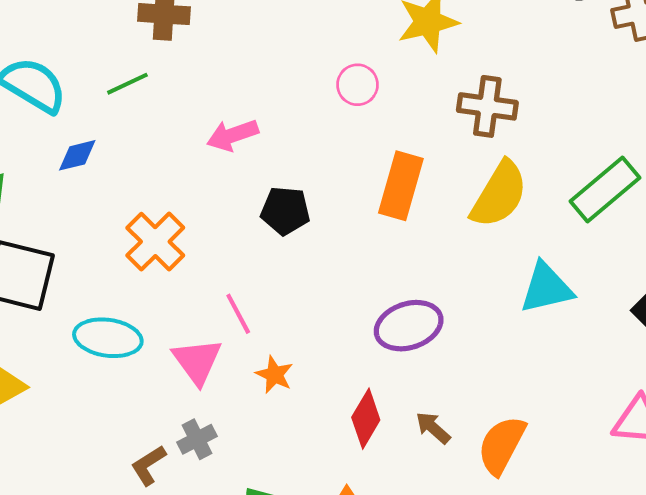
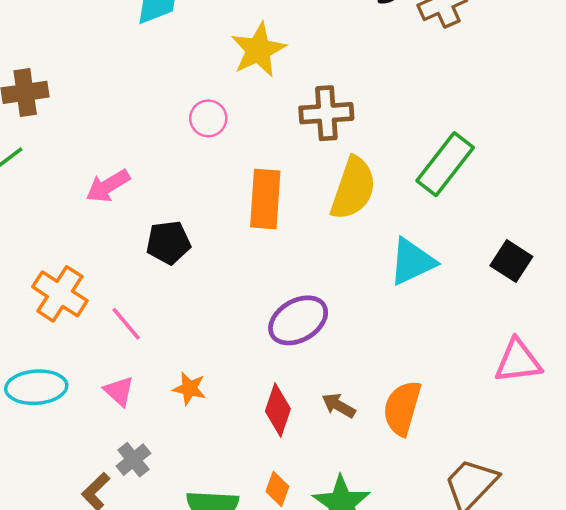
pink line: (238, 314) -> (126, 324), moved
pink triangle: (197, 361) -> (119, 391), size x0.7

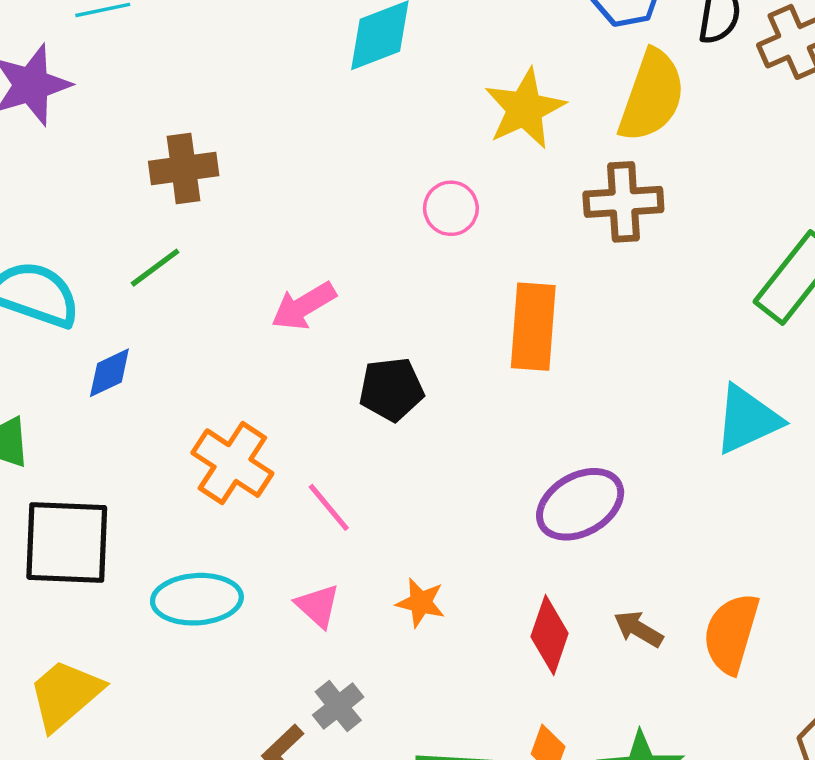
yellow semicircle: (353, 188) -> (652, 96), moved

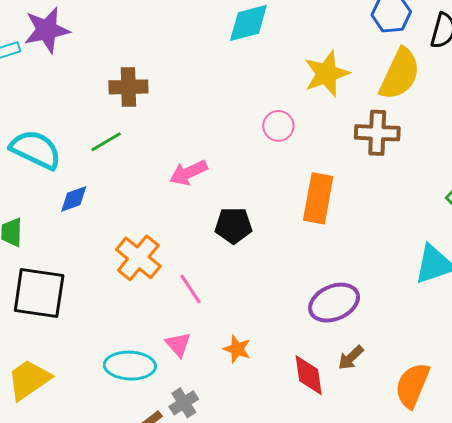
cyan ellipse: (197, 599) -> (130, 366), moved
brown arrow: (638, 629) -> (351, 358), moved, turned -80
red diamond: (550, 635) -> (309, 375), turned -33

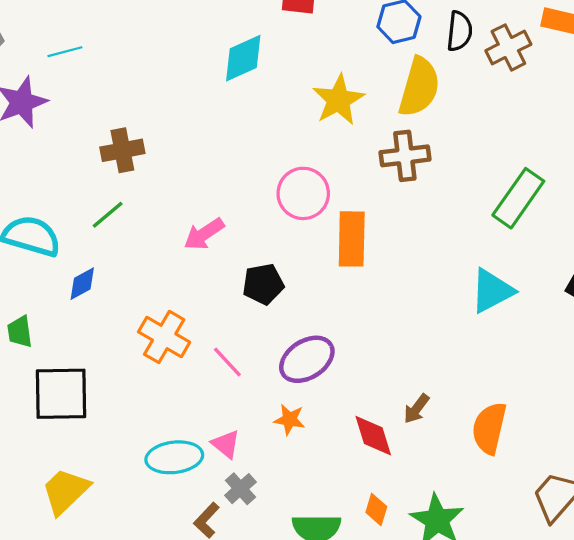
pink circle: (278, 126) -> (303, 193), moved, size x1.5
purple ellipse: (334, 303) -> (307, 359), moved
pink triangle: (178, 344) -> (226, 444), moved

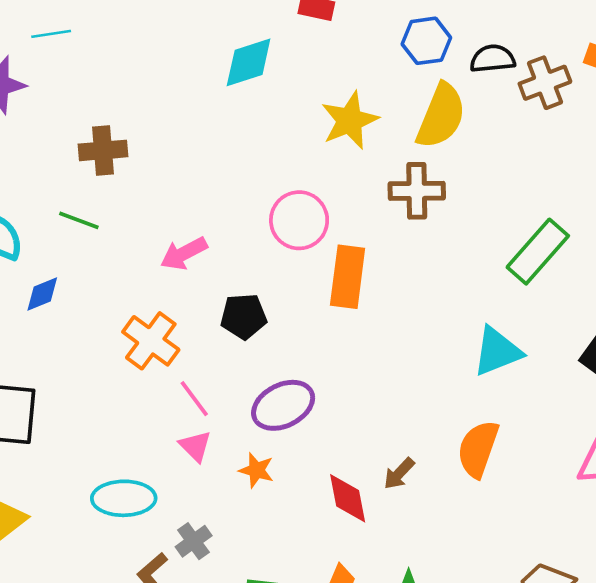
black semicircle: (459, 31) -> (493, 59), turned -108
green line: (108, 215) -> (79, 220), turned 54
orange cross: (164, 337) -> (151, 341), moved
orange semicircle: (489, 428) -> (478, 449), moved
pink triangle: (226, 444) -> (195, 446), moved

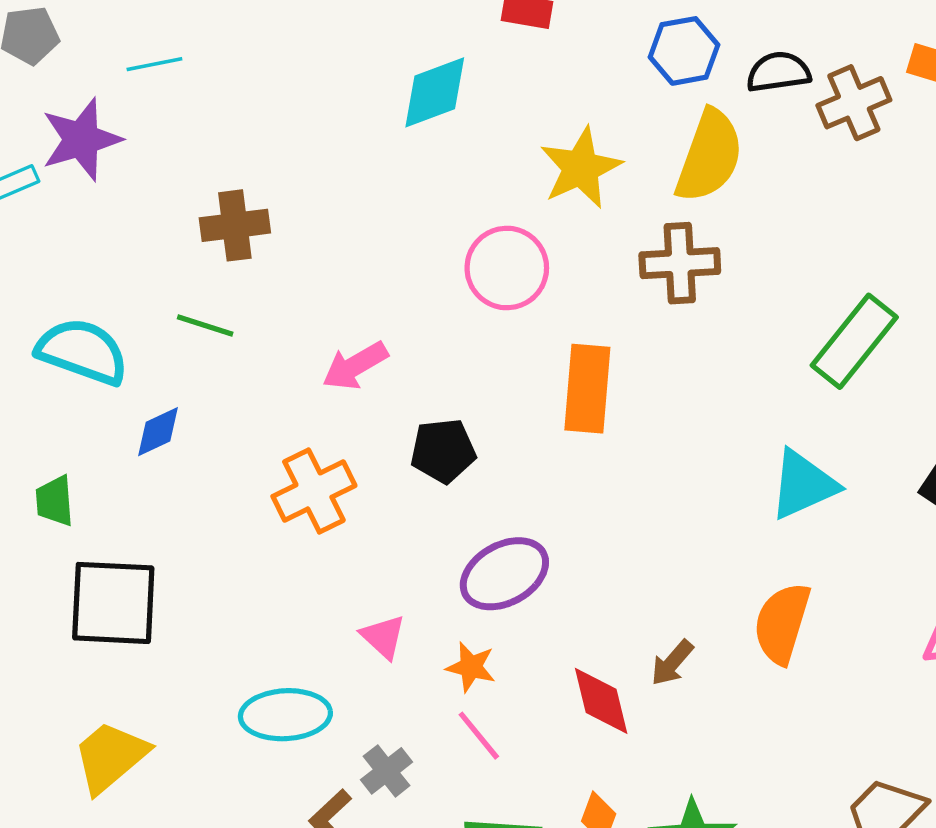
pink circle: (299, 220) -> (507, 268), moved
orange cross: (151, 341) -> (314, 491), turned 30
pink line: (194, 399) -> (479, 736), moved

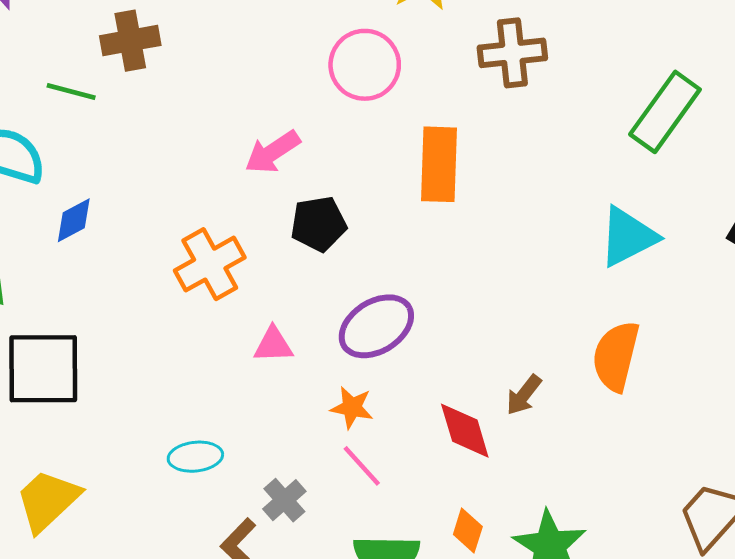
green line: (205, 326) -> (71, 91), moved
pink arrow: (355, 366) -> (272, 152), moved
pink triangle: (383, 637) -> (273, 345), moved, turned -42
cyan ellipse: (285, 715) -> (195, 457), size x0.7

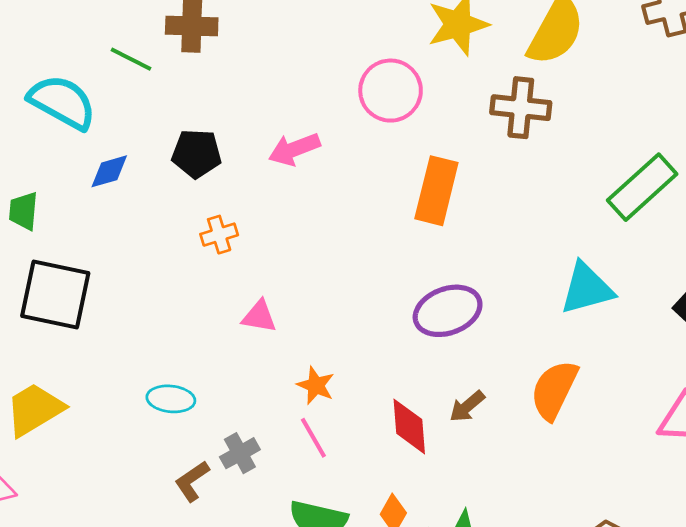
black pentagon: (318, 224) -> (197, 154), moved
orange cross: (210, 264) -> (219, 235), size x0.6
purple ellipse: (376, 326) -> (448, 311), moved

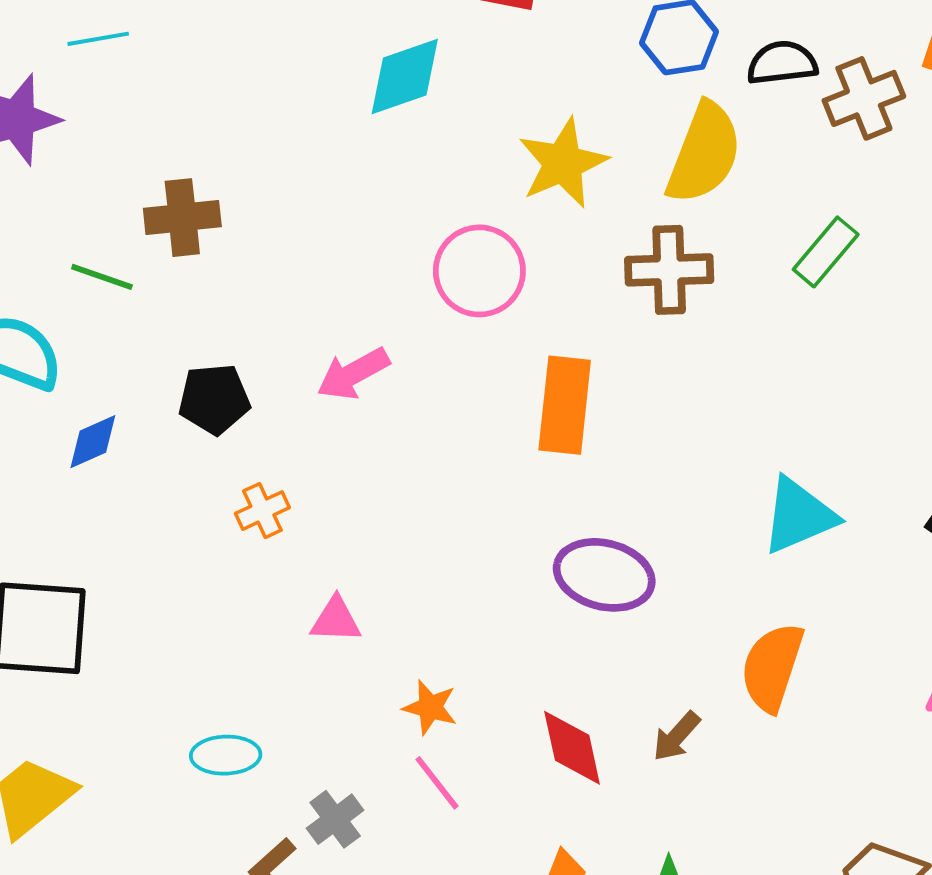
green rectangle: (642, 187) -> (826, 252), moved, size x0.7
purple ellipse: (448, 311) -> (604, 575), turned 42
brown arrow: (467, 406) -> (676, 736), moved

